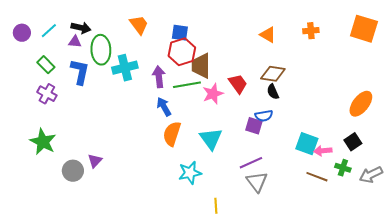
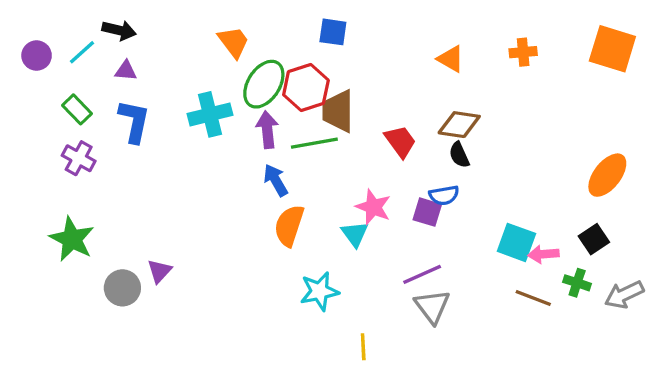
black arrow: (81, 28) -> (119, 30), moved
blue square: (180, 33) -> (333, 32), moved
green ellipse: (101, 50) -> (264, 84), moved, turned 36
pink star: (213, 94) -> (373, 207), moved, turned -30
cyan triangle: (211, 139) -> (355, 234), size x0.7

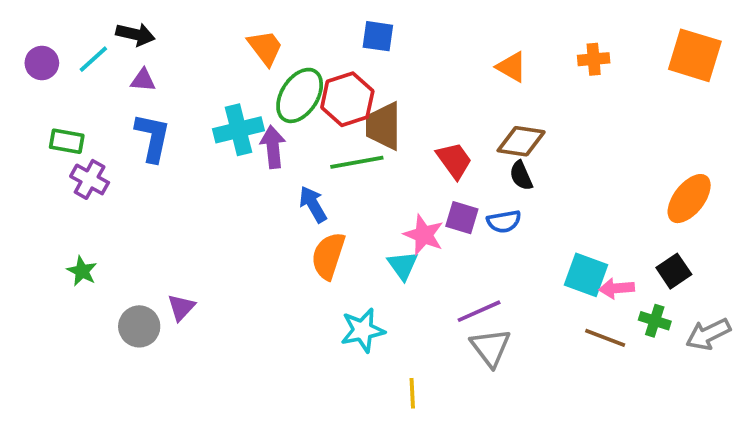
green rectangle: (77, 109) -> (67, 141), moved, turned -36
purple arrow: (267, 130) -> (273, 147), moved
purple square: (427, 212) -> (462, 218), moved
green star: (72, 239) -> (82, 271), size x0.6

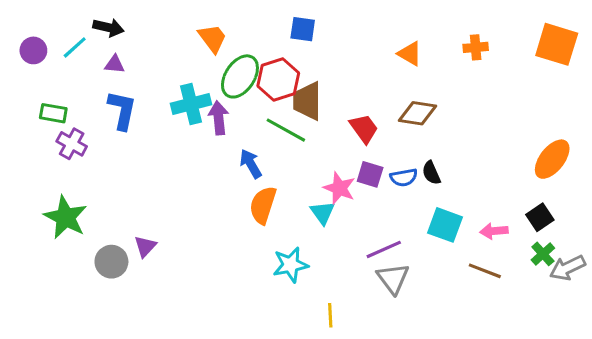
green line: (357, 162) -> (286, 130), turned 39
black semicircle: (521, 176) -> (431, 173), moved
green star: (82, 271) -> (66, 217), size x1.8
cyan square: (586, 275) -> (445, 225), moved
green cross: (655, 321) -> (543, 254), moved, turned 30

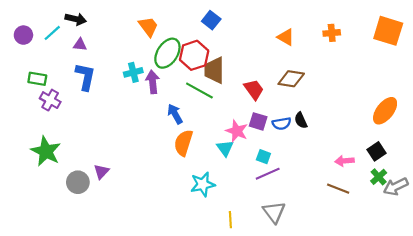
blue square: (303, 29) -> (211, 20), turned 30
cyan cross: (191, 104) -> (133, 72), size x0.7
cyan square: (445, 225) -> (263, 157), moved, size x0.6
gray triangle: (393, 278) -> (274, 212), moved

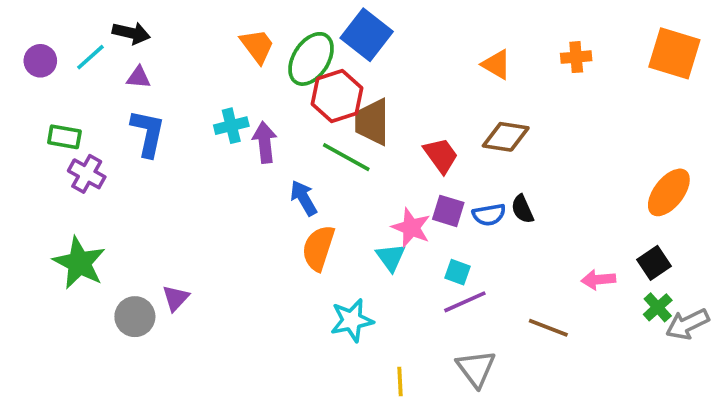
blue square: (211, 20) -> (367, 35), size x1.5
green ellipse: (167, 53) -> (311, 59), moved
brown line: (338, 189) -> (548, 328), moved

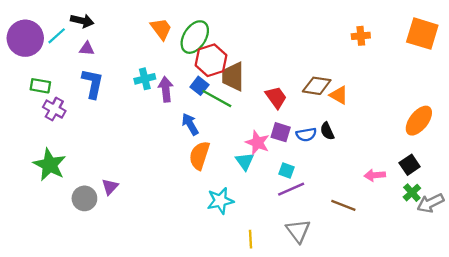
blue square: (367, 35) -> (199, 86), moved, size x0.6
purple circle: (40, 61) -> (25, 38), size x1.8
orange triangle: (496, 64) -> (339, 95), moved

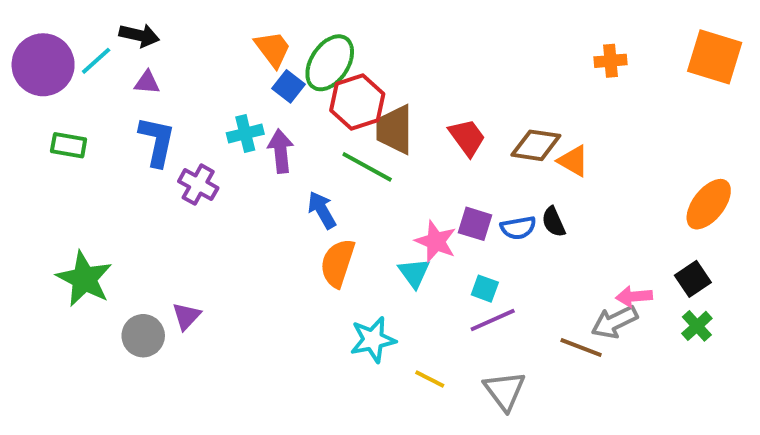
blue square: (199, 86) -> (288, 86), moved
red trapezoid: (276, 97) -> (467, 137), moved
purple cross: (54, 109) -> (198, 185), moved
gray arrow: (430, 203) -> (614, 322), moved
yellow line: (250, 239) -> (430, 379), moved, turned -60

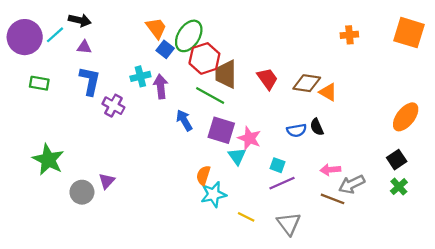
purple square: (475, 224) -> (221, 130), moved, size x1.4
orange semicircle: (338, 263) -> (203, 175), moved, size x0.7
pink arrow: (634, 296) -> (330, 170), moved

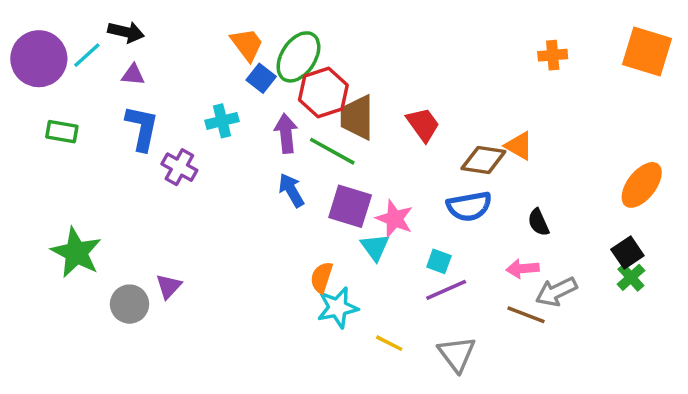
brown diamond: (307, 83) -> (483, 160), moved
purple arrow: (161, 87) -> (286, 133), moved
black semicircle: (317, 127) -> (539, 222), moved
blue semicircle: (297, 130) -> (469, 206), size x1.4
green cross: (399, 187) -> (631, 277), moved

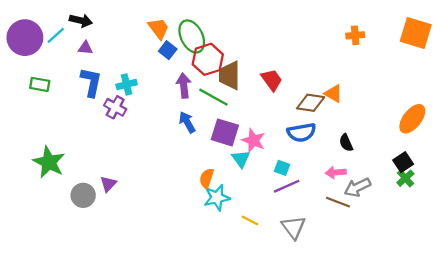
green ellipse: (298, 57) -> (192, 36), turned -60
cyan cross: (222, 121) -> (127, 84), moved

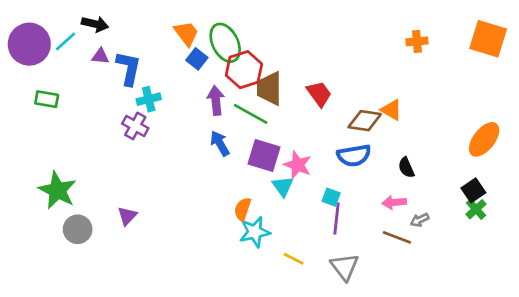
blue L-shape: (91, 82) -> (129, 68), moved
purple line: (287, 186) -> (336, 219), turned -60
gray arrow: (357, 187) -> (420, 220), size x0.6
gray circle: (83, 195) -> (78, 229), moved

